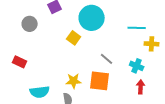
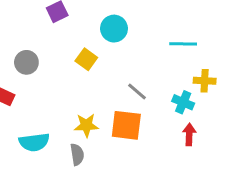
cyan circle: (92, 18) -> (114, 29), size x0.7
gray circle: (30, 24) -> (26, 62), moved
yellow cross: (152, 44) -> (205, 81), moved

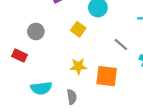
gray line: (137, 91) -> (121, 45), moved
yellow star: (86, 125) -> (78, 66), moved

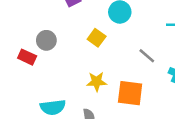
red rectangle: (20, 55) -> (27, 57), moved

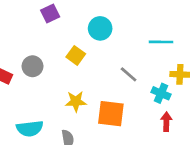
gray circle: (46, 40) -> (33, 66), moved

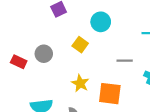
gray line: (129, 74) -> (125, 61), turned -42
yellow star: (76, 101) -> (80, 83), turned 30

